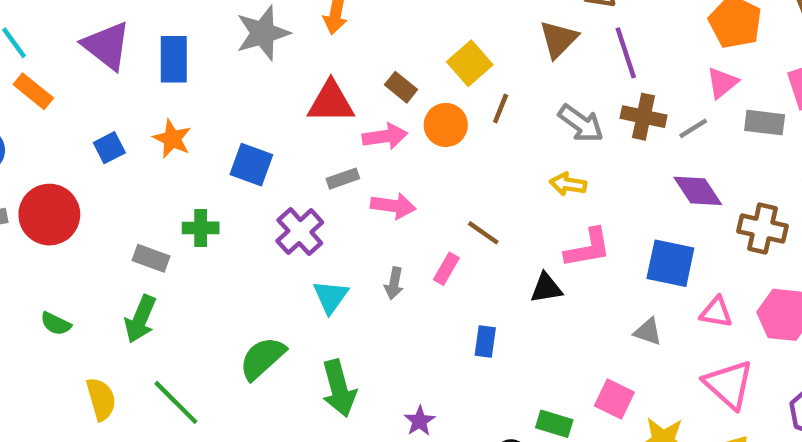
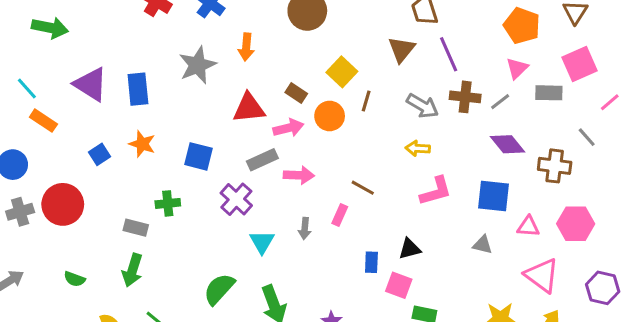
gray rectangle: (343, 179) -> (262, 160), size x1.4
black triangle: (546, 288) -> (410, 249), moved
pink square: (614, 399) -> (399, 285), moved

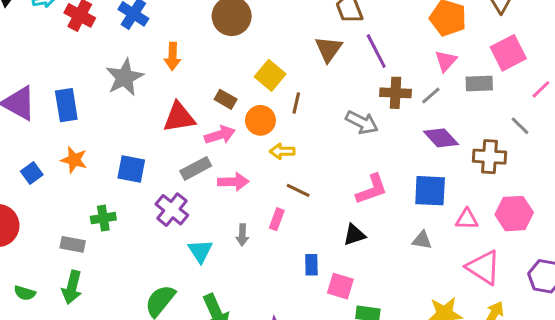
gray arrow: (422, 106) -> (362, 122), moved
yellow arrow: (418, 148) -> (282, 151), moved
black triangle: (410, 249) -> (354, 235), moved
green semicircle: (75, 279) -> (25, 293), moved

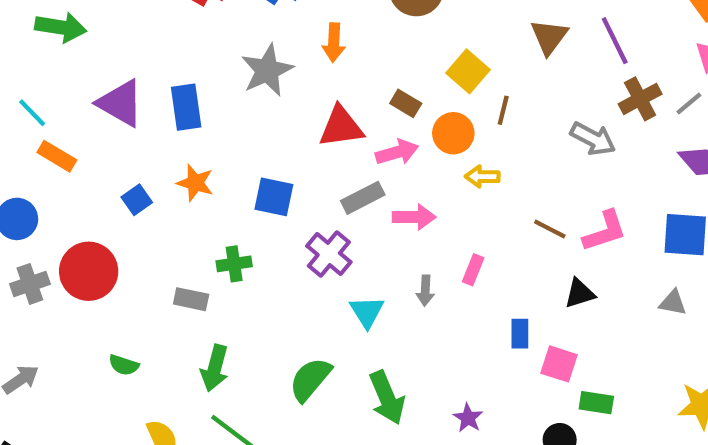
brown cross: (395, 93) -> (640, 99), turned -32
brown line: (298, 190) -> (550, 229), moved
green arrow: (72, 287) -> (215, 368), moved

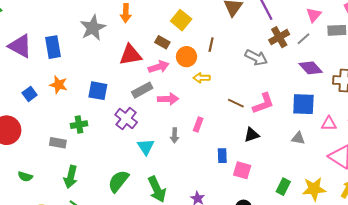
yellow square: (468, 71) -> (181, 20), moved
green rectangle: (596, 403) -> (283, 187), moved, turned -70

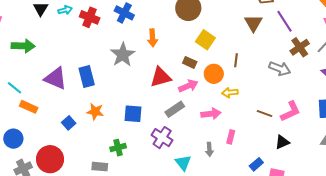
pink arrow: (168, 99) -> (211, 114), moved
blue rectangle: (222, 156) -> (256, 164), turned 56

